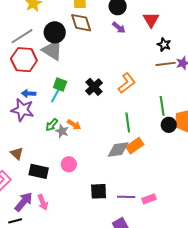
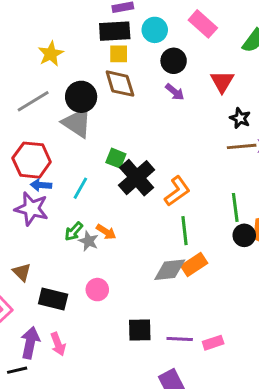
red hexagon: (24, 60) -> (32, 160), moved
orange L-shape: (127, 83) -> (177, 191), moved
green square: (60, 84) -> (116, 158), moved
black cross: (94, 87) -> (137, 178), size x1.4
purple arrow: (24, 202) -> (30, 343), turned -30

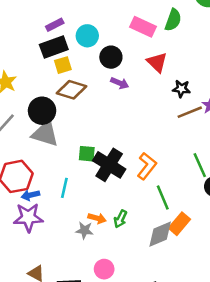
pink rectangle: (203, 24) -> (143, 27), moved
brown diamond: (120, 84) -> (71, 90), turned -40
green arrow: (74, 231) -> (120, 219), moved

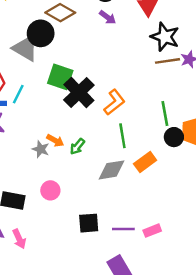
black star: (181, 89) -> (165, 37), size x1.6
black circle: (42, 111) -> (41, 33), moved
green square: (87, 154) -> (60, 77), size x1.5
cyan line: (64, 188) -> (18, 94), moved
orange rectangle: (179, 224) -> (145, 162), moved

